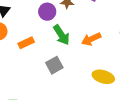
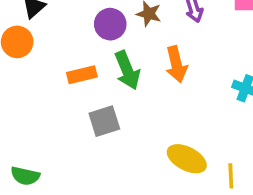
orange arrow: (91, 39) -> (176, 64), moved, turned -90
orange rectangle: (26, 43) -> (82, 75), moved

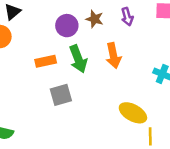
yellow ellipse: (187, 159) -> (133, 113), moved

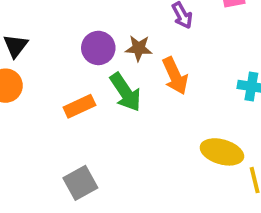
brown star: (95, 19) -> (139, 48), moved
gray square: (61, 95) -> (80, 183), moved

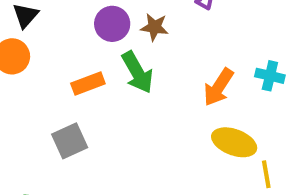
orange arrow: (175, 76) -> (219, 87), moved, turned 54
gray square: (80, 183) -> (70, 141), moved

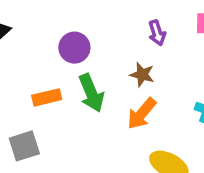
brown star: (154, 27) -> (142, 75), moved
orange arrow: (219, 87) -> (142, 114), moved

